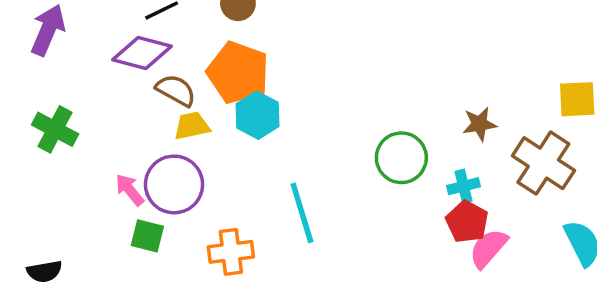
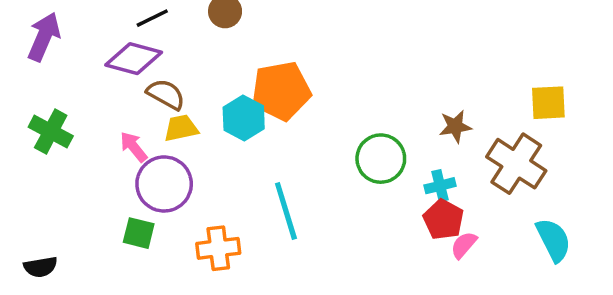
orange pentagon: (238, 73) -> (281, 91), moved, turned -30
pink arrow: (130, 190) -> (134, 147), moved
pink semicircle: (488, 248) -> (464, 245), size x0.7

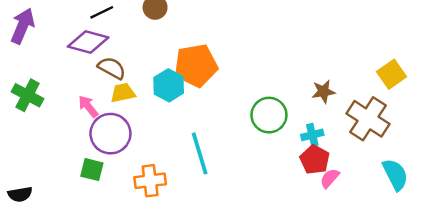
yellow square: (548, 103) -> (392, 74), turned -32

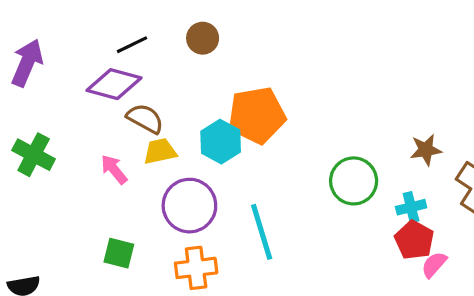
purple circle: (110, 134) -> (189, 206), moved

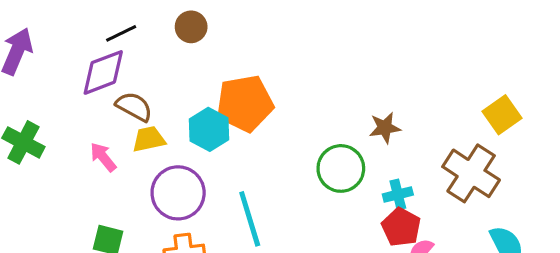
purple diamond: (114, 84) -> (103, 72), turned -36
brown star: (426, 150) -> (385, 128), moved

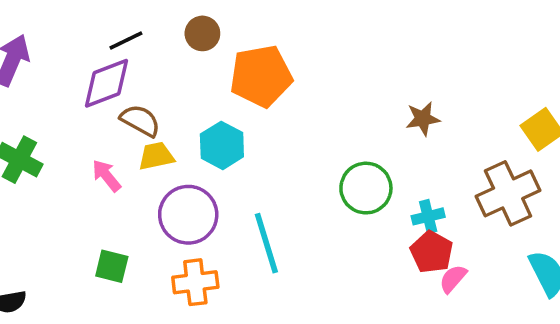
orange pentagon: (245, 103) -> (261, 76), moved
brown star: (385, 128) -> (423, 119), moved
brown cross: (471, 173) -> (508, 193), turned 32

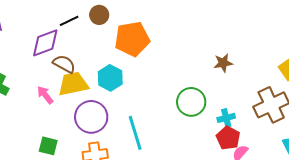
black line: (126, 41) -> (69, 21), moved
yellow trapezoid: (156, 156) -> (73, 84), size x1.5

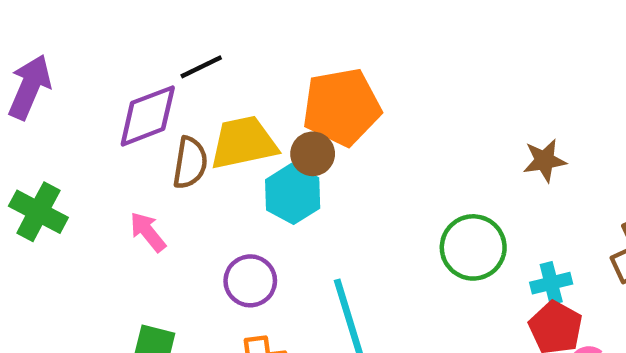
brown circle: (99, 15) -> (313, 154), moved
brown semicircle: (64, 64) -> (190, 163), turned 70
yellow trapezoid: (73, 84) -> (244, 143), moved
purple circle: (91, 117) -> (250, 281), size x0.7

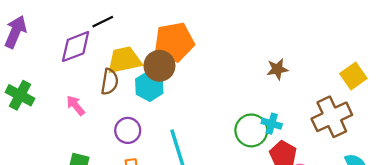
brown circle: (313, 154) -> (159, 66), size x1.4
brown semicircle: (190, 163) -> (110, 82), moved
green circle: (473, 247) -> (251, 130), moved
cyan cross: (551, 283) -> (272, 124), moved, turned 30

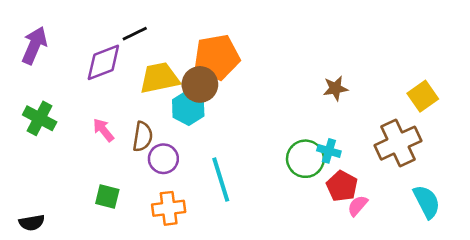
brown semicircle: (110, 82) -> (143, 137), moved

